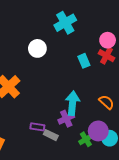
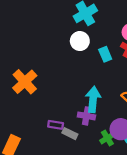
white circle: (37, 48) -> (80, 41), moved
purple cross: (66, 119) -> (86, 116), turned 35

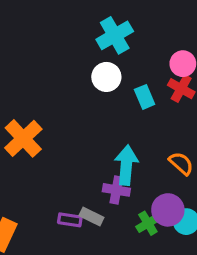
purple rectangle: (56, 125) -> (70, 220), moved

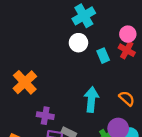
purple cross: (116, 190) -> (45, 116), moved

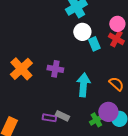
white circle: (78, 43) -> (82, 32), moved
purple cross: (45, 116) -> (55, 69), moved

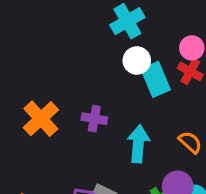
cyan rectangle: (94, 44) -> (156, 79), size x1.5

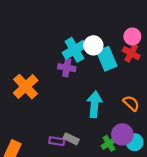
cyan cross: (127, 21) -> (74, 50), moved
purple cross: (94, 119) -> (67, 68), moved

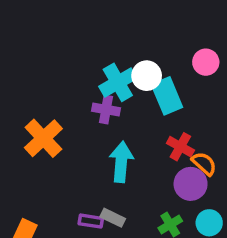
red cross: (131, 53) -> (180, 147), moved
cyan arrow: (95, 104) -> (121, 162), moved
purple circle: (122, 134) -> (191, 184), moved

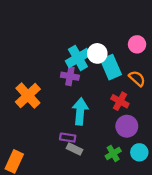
orange semicircle: (204, 164) -> (137, 78), moved
purple rectangle: (91, 221) -> (68, 138), moved

